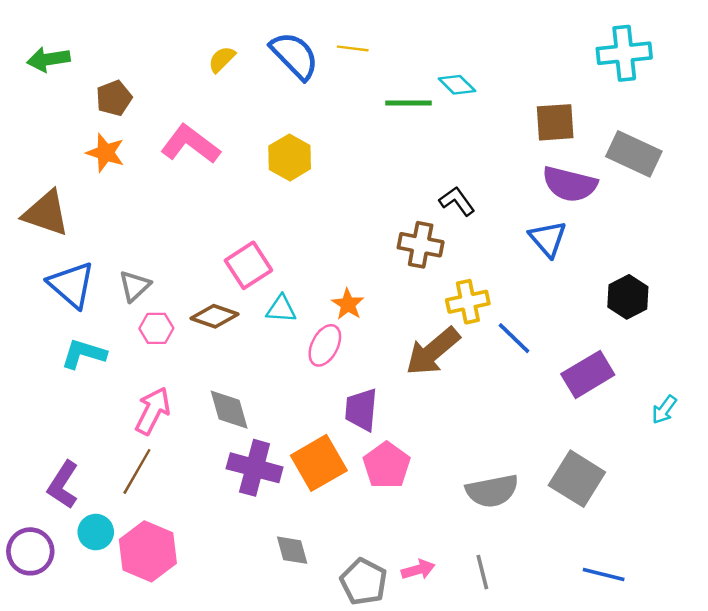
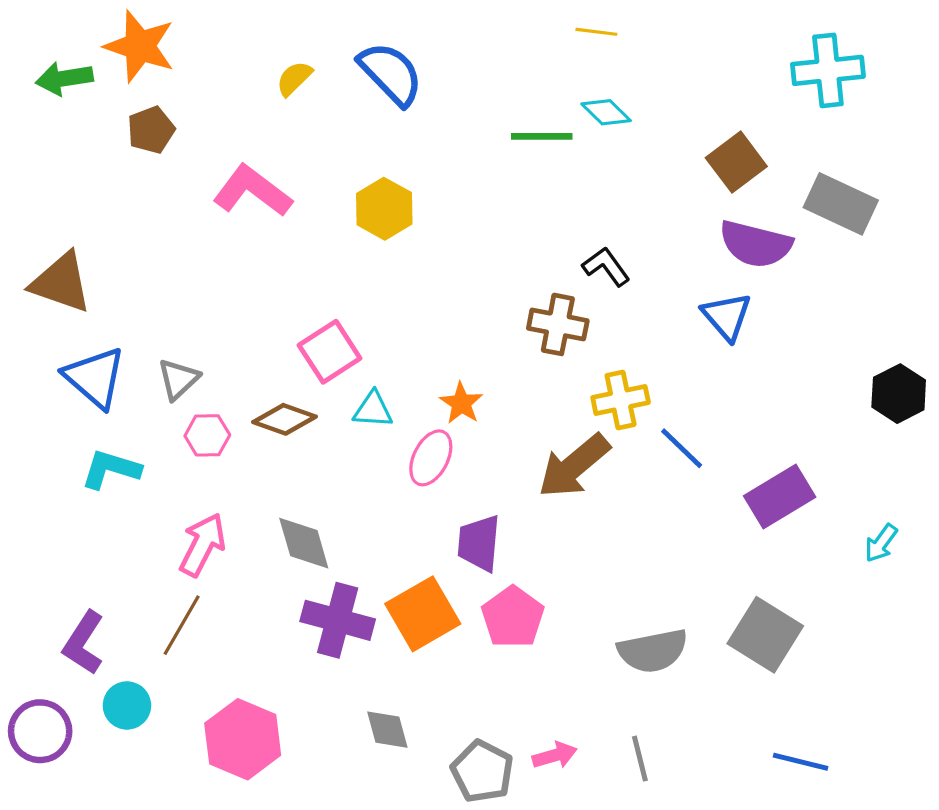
yellow line: (353, 48) -> (596, 32), moved
brown square: (555, 122) -> (736, 162), turned -33
orange star: (105, 153) -> (140, 46), moved, size x1.4
black hexagon: (628, 297) -> (899, 394), moved
pink hexagon: (148, 551) -> (243, 739), moved

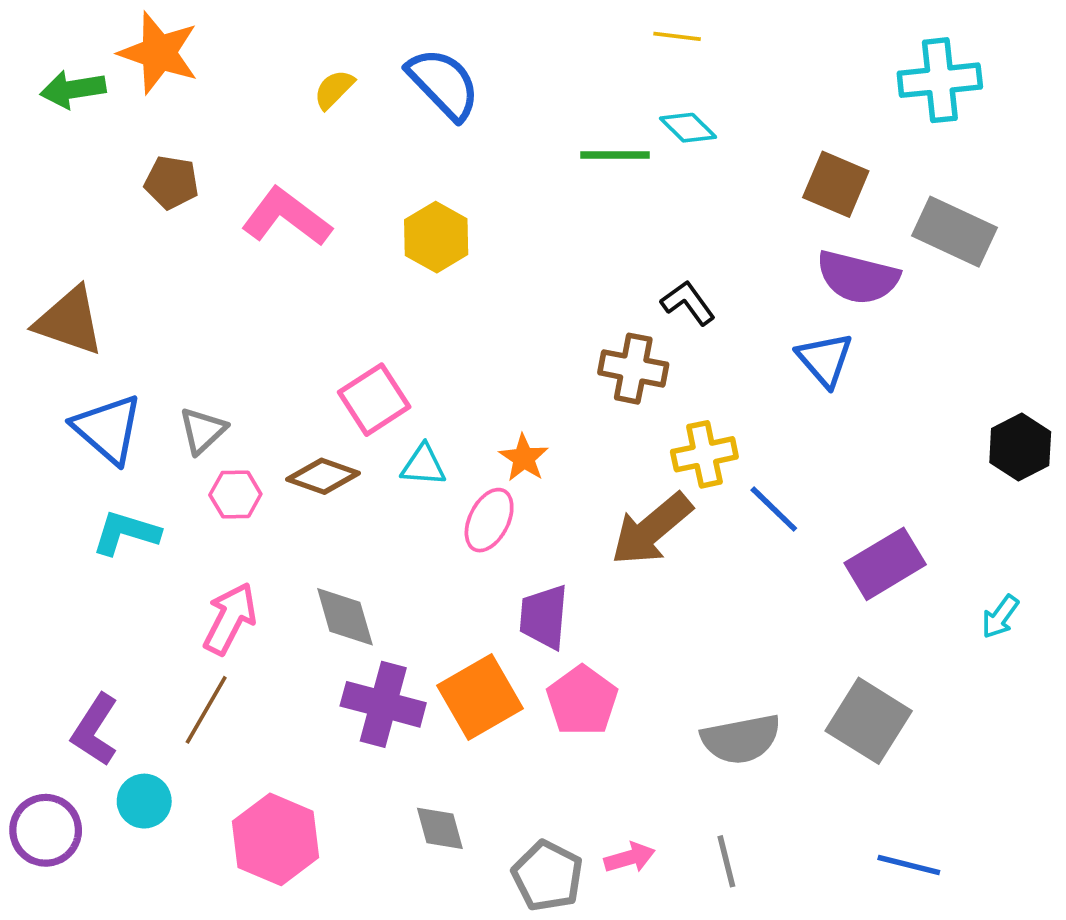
brown pentagon: (151, 130) -> (172, 182), moved, turned 30
brown square: (736, 162) -> (836, 184), turned -30

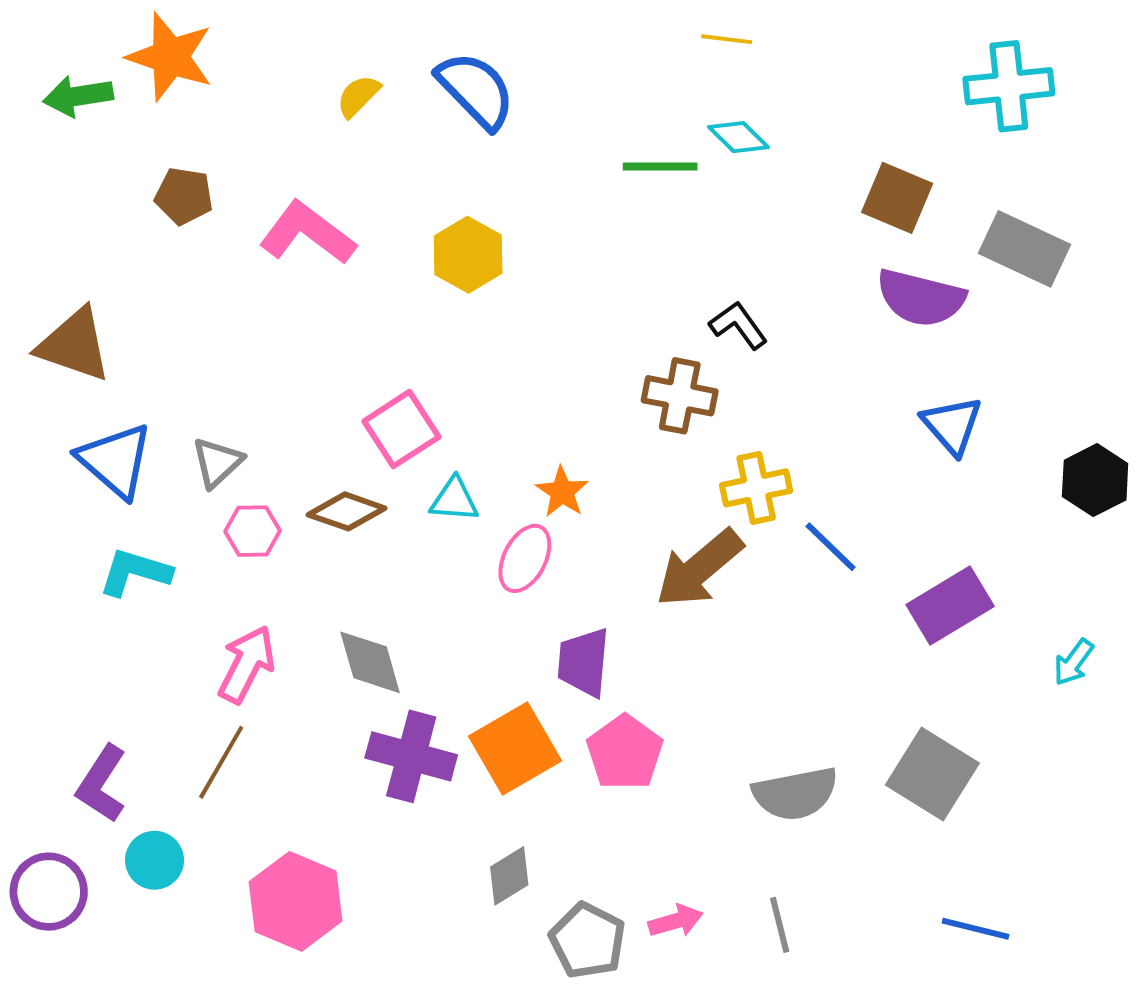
blue triangle: (825, 359) -> (952, 425), moved
gray diamond: (440, 828) -> (509, 876), moved, turned 74

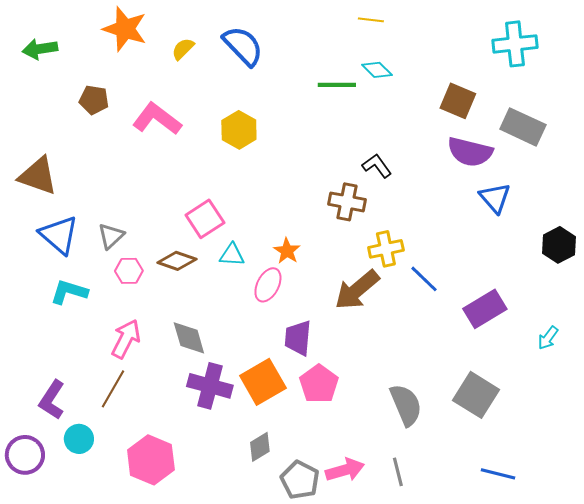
orange star: (170, 57) -> (125, 29), moved
blue triangle: (952, 425) -> (495, 198), moved
gray semicircle: (795, 794) -> (406, 405), turned -102
pink arrow: (676, 921) -> (345, 470), size x1.4

